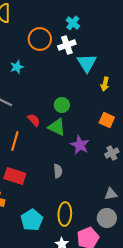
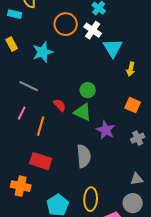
white cross: (67, 45) -> (93, 30), turned -36
cyan star: (17, 67) -> (43, 52), size x1.5
gray semicircle: (58, 171) -> (84, 156), size x1.6

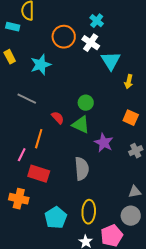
pink line: (22, 113) -> (22, 155), moved

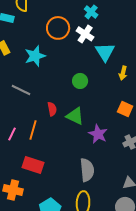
green circle: (86, 103) -> (80, 81), moved
red semicircle: (58, 118) -> (52, 109), turned 32
pink line: (22, 155) -> (12, 134), moved
gray semicircle: (82, 169) -> (87, 170), moved

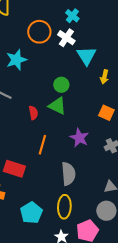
green triangle: (75, 116) -> (57, 106), moved
orange line: (33, 130) -> (42, 145), moved

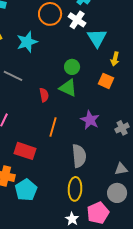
orange square: (106, 113) -> (106, 81), moved
cyan pentagon: (31, 213) -> (26, 190), moved

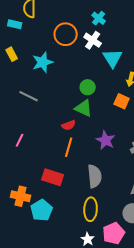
red semicircle: (44, 95) -> (69, 125), moved, turned 80
red rectangle: (25, 151) -> (53, 177), moved

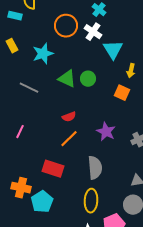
green triangle: (84, 108) -> (67, 79), moved
orange line: (69, 147) -> (69, 139), turned 30

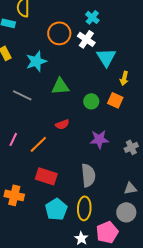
green triangle: (67, 79) -> (60, 86), turned -30
green circle: (88, 79) -> (91, 101), moved
purple star: (106, 132) -> (99, 139), turned -30
orange line: (69, 139) -> (38, 144), moved
cyan pentagon: (42, 202) -> (56, 209), moved

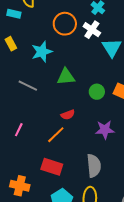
orange line: (38, 144) -> (56, 135), moved

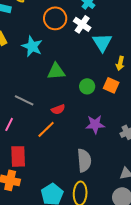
cyan star: (42, 52) -> (32, 46), turned -30
gray line: (28, 86) -> (24, 100), moved
red rectangle: (52, 167) -> (18, 156), moved, turned 70

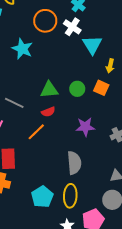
green triangle: (56, 71) -> (49, 90), moved

